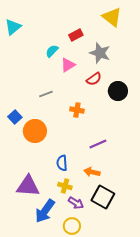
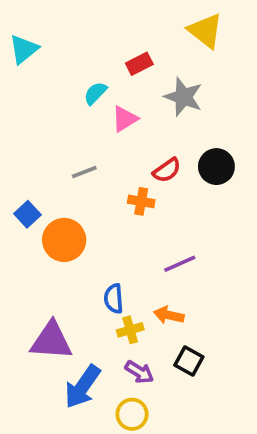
red semicircle: (94, 79) -> (167, 170), moved
yellow cross: (65, 186) -> (130, 330), moved, turned -32
black square: (103, 197) -> (189, 361), size x0.7

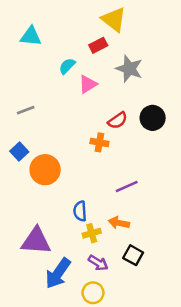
yellow triangle: (205, 31) -> (114, 19), moved
cyan triangle: (24, 49) -> (31, 36), moved, turned 45
gray line: (84, 172) -> (26, 110), moved

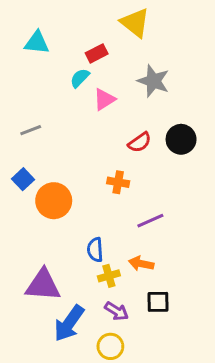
red rectangle: (98, 45) -> (97, 53), moved
orange cross: (99, 142) -> (118, 182), moved
black square: (133, 255) -> (158, 302), turned -30

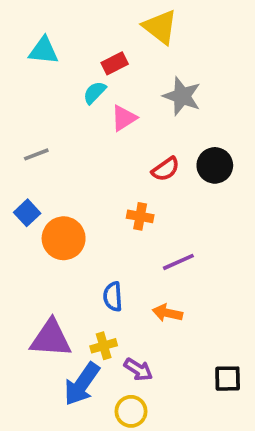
yellow cross: (109, 276) -> (104, 346), moved
black square: (158, 302) -> (228, 379), moved

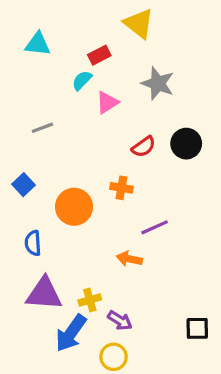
gray line: (36, 154) -> (42, 128), moved
orange circle: (64, 238) -> (74, 207), moved
blue semicircle: (113, 297) -> (33, 243), moved
orange arrow: (167, 313) -> (129, 259), moved

